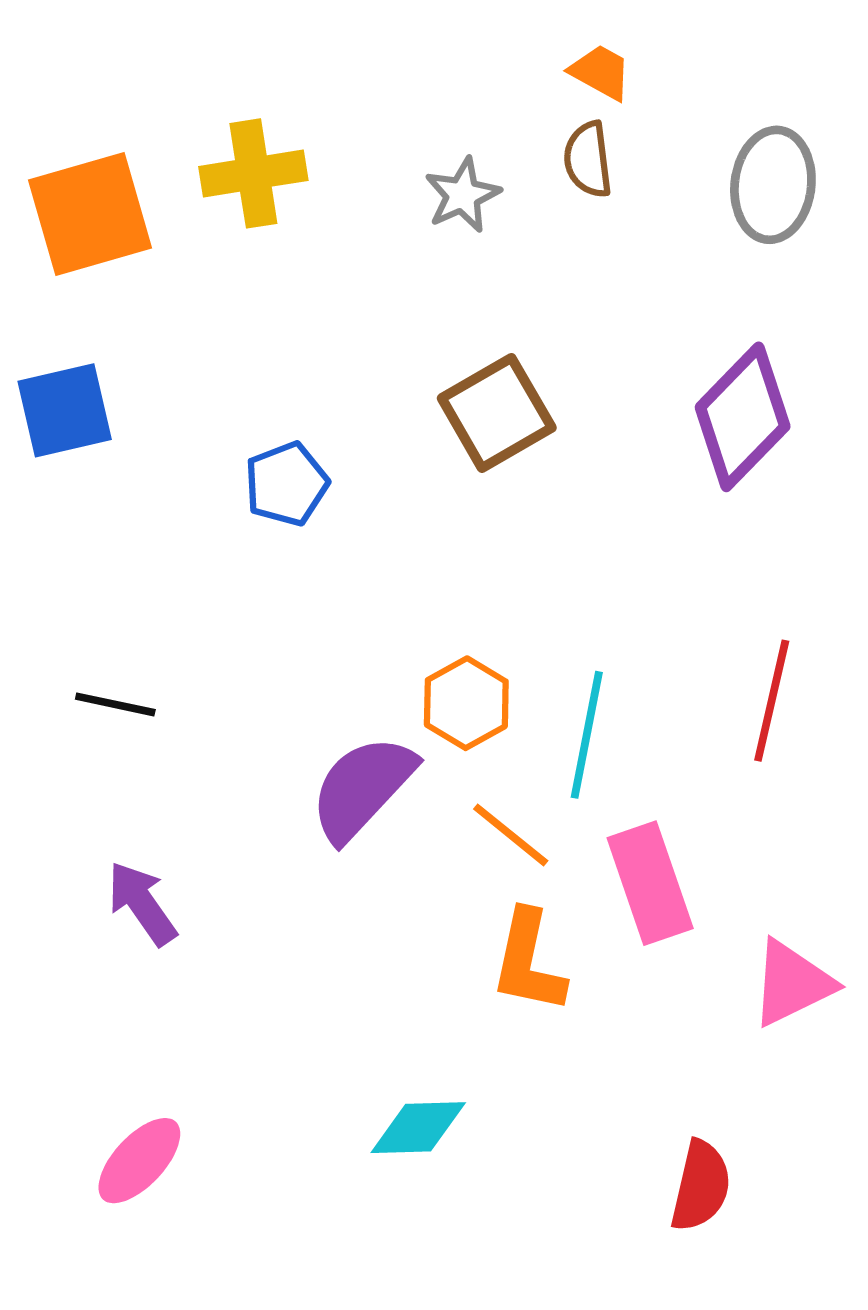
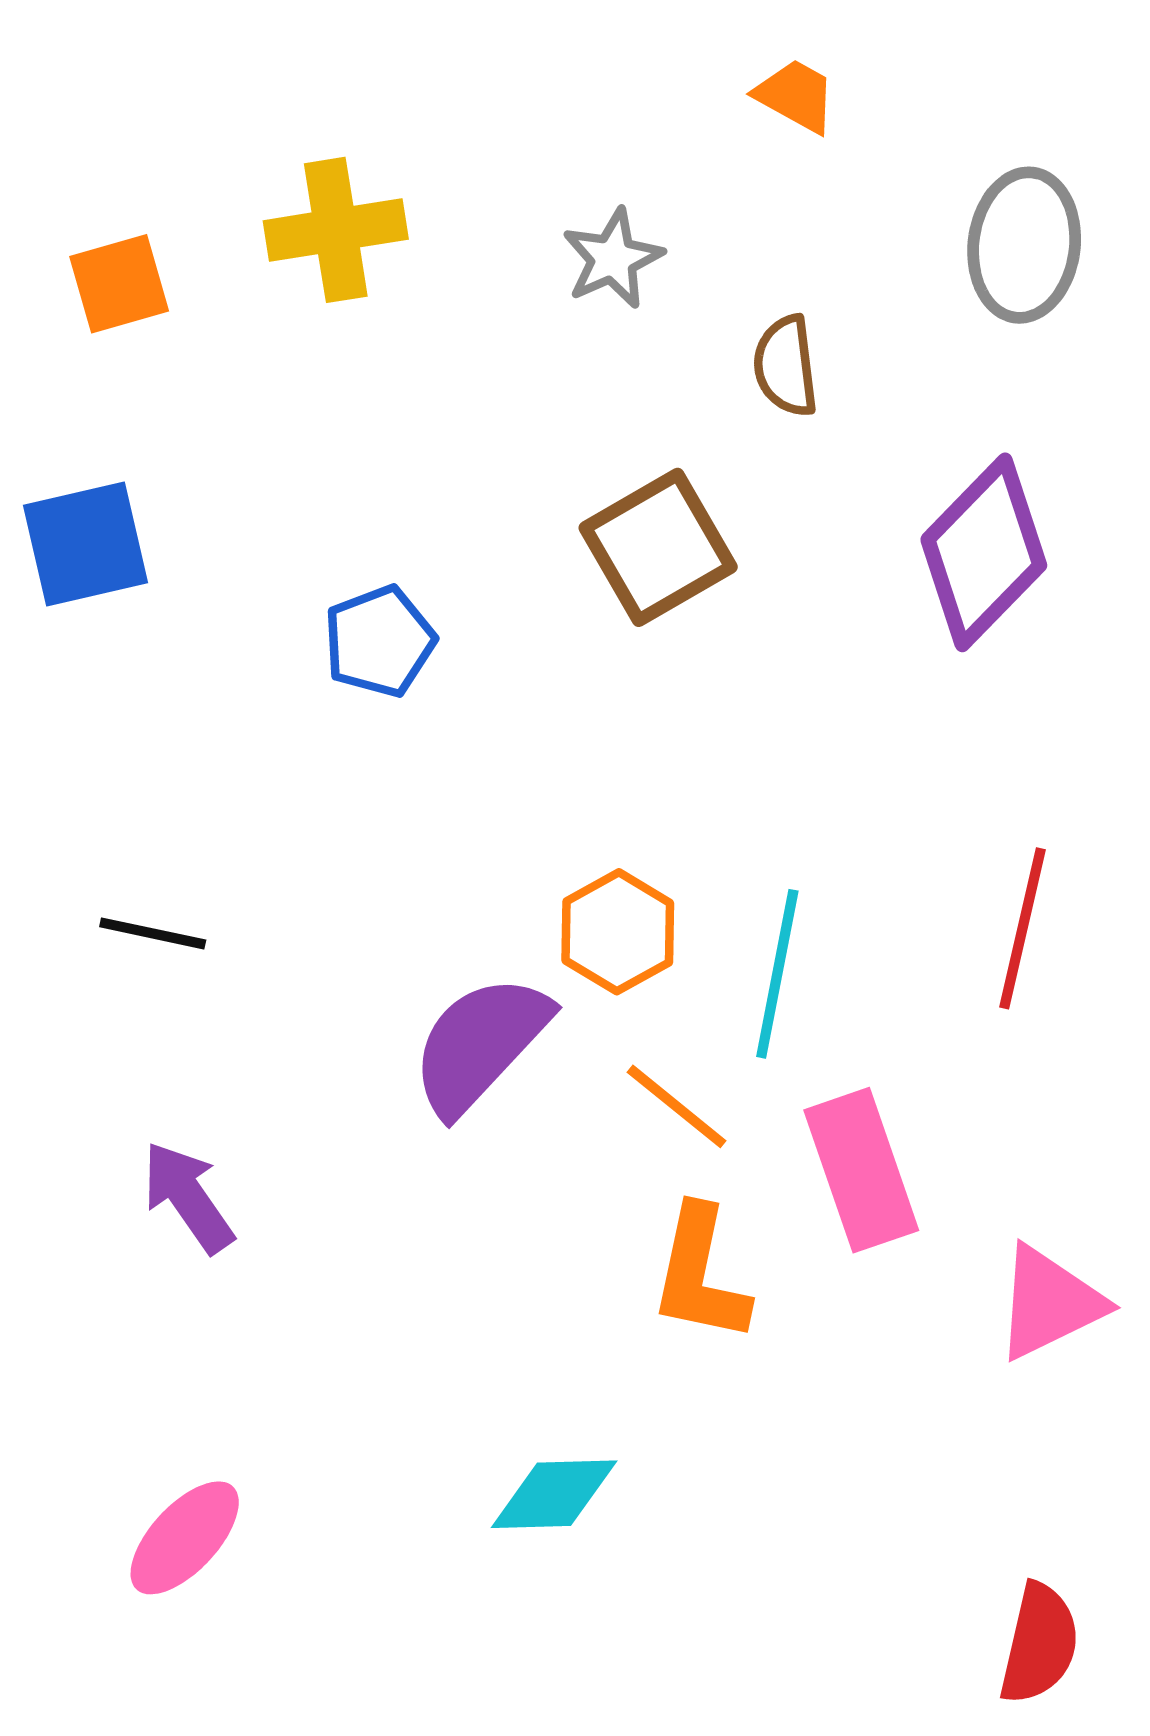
brown semicircle: (588, 160) -> (786, 366), moved
orange square: (90, 214) -> (119, 284), size x0.6
red semicircle: (701, 1186) -> (1039, 1644), moved

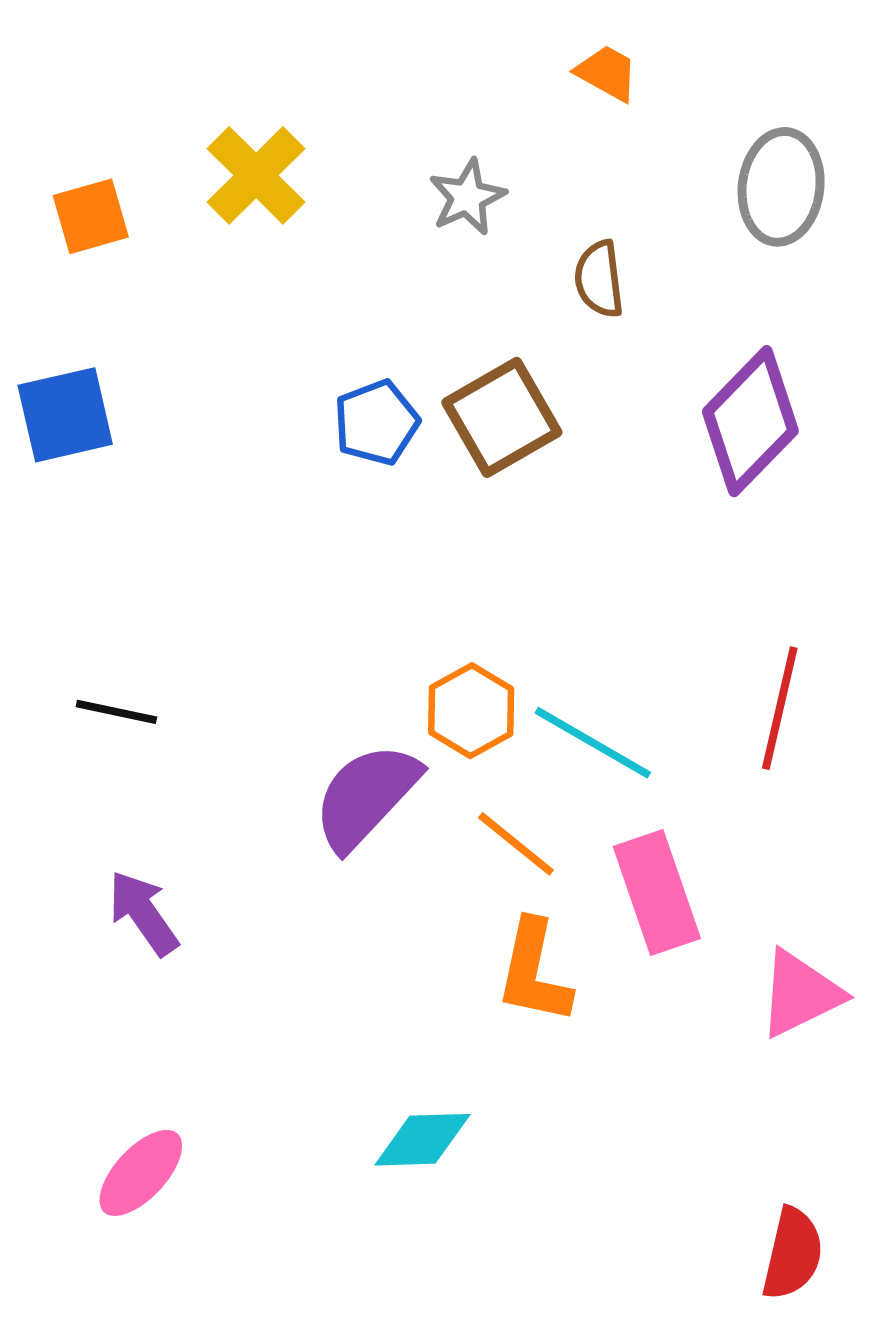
yellow cross: (336, 230) -> (256, 175), turned -36
blue pentagon: (379, 641) -> (376, 423), moved
cyan line: (777, 974) -> (593, 743), turned -71

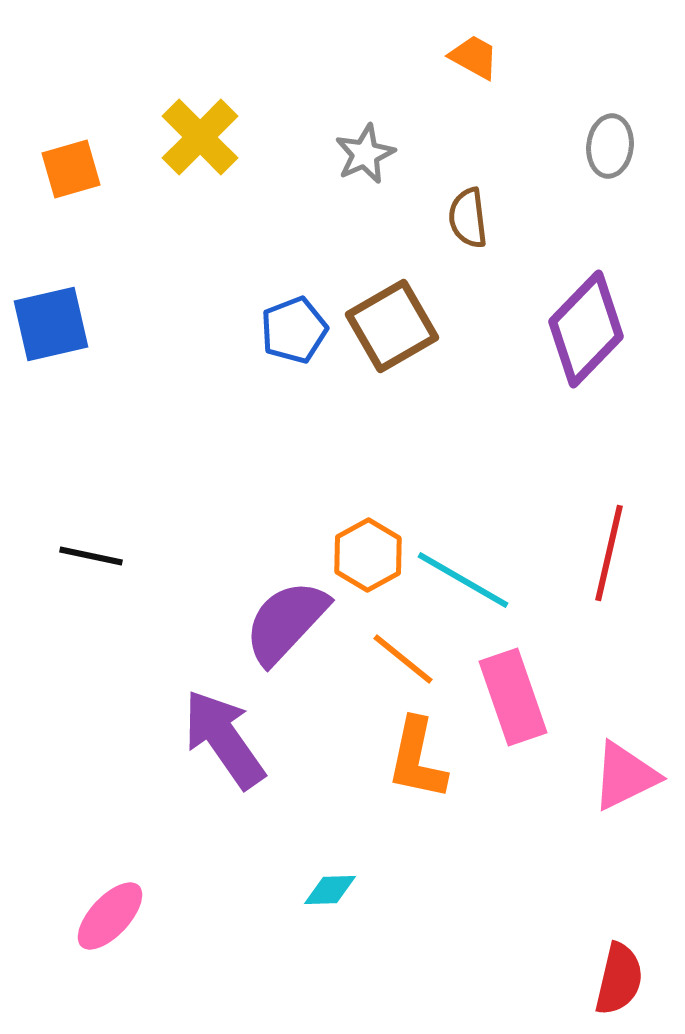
gray ellipse: (781, 187) -> (610, 146), size x0.7
purple arrow: (143, 913) -> (224, 739), moved, size x1.5
cyan diamond: (422, 1140) -> (330, 890), size x0.7

